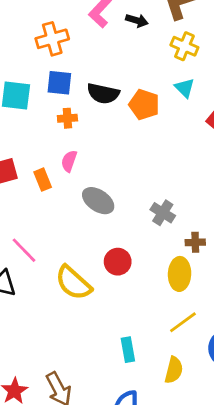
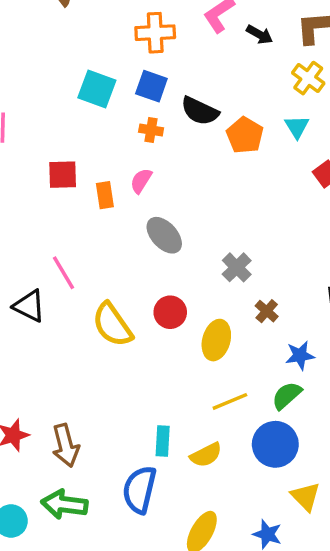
brown cross: (195, 242) -> (267, 311), turned 30
yellow ellipse: (180, 274) -> (216, 340), moved
cyan rectangle: (128, 350) -> (163, 441), moved
yellow semicircle: (174, 370) -> (206, 455), turned 36

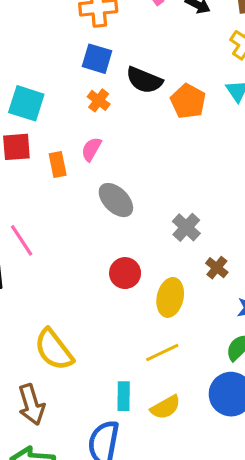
cyan square: (97, 89) -> (26, 103), moved
orange cross: (151, 130) -> (99, 100), turned 30
yellow semicircle: (112, 325) -> (54, 350), moved
yellow line: (230, 401) -> (162, 353), moved

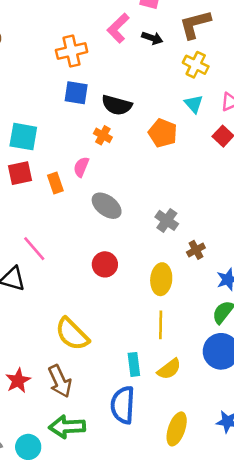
orange cross: (99, 100) -> (103, 135), moved
orange pentagon: (188, 101) -> (163, 133), moved
brown cross: (217, 268) -> (196, 250), turned 30
red circle: (125, 273) -> (105, 264), moved
yellow line: (162, 353) -> (161, 325), turned -56

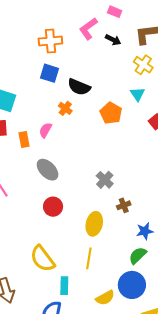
gray ellipse: (107, 206) -> (48, 170), moved
yellow semicircle: (72, 334) -> (42, 259), moved
yellow semicircle: (169, 369) -> (105, 298), moved

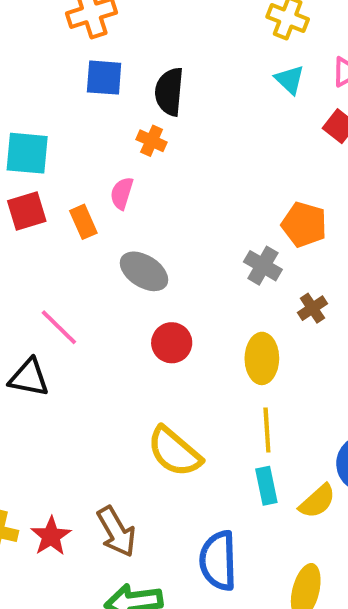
black semicircle: (79, 87) -> (169, 92), turned 85
orange pentagon: (111, 113) -> (304, 224), moved
cyan rectangle: (64, 286) -> (266, 486), moved

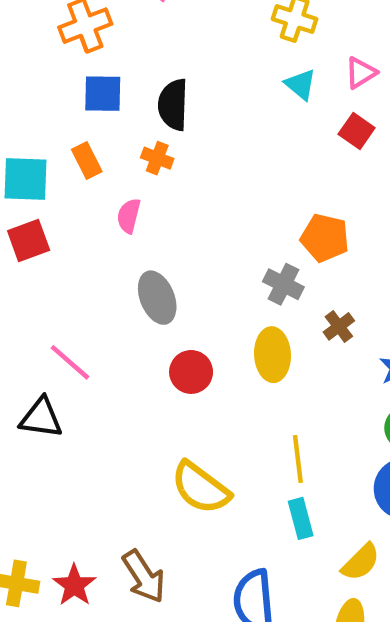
orange rectangle: (83, 222) -> (87, 160), moved
gray ellipse: (144, 271) -> (157, 298), turned 39
yellow ellipse: (262, 358) -> (272, 355), moved
yellow semicircle: (317, 501) -> (361, 562), moved

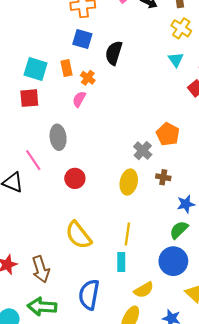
orange cross: (157, 158) -> (88, 78), moved
gray ellipse: (157, 298) -> (58, 137), moved
brown cross: (339, 326) -> (163, 177), turned 32
red circle: (191, 372) -> (75, 178), moved

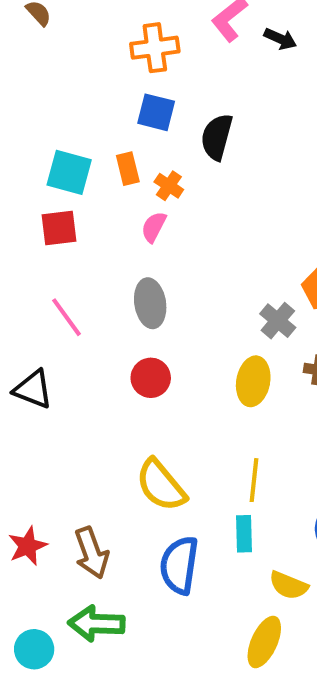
gray ellipse: (58, 137) -> (150, 303), moved
pink line: (33, 160) -> (67, 317), moved
yellow semicircle: (144, 290) -> (289, 585), turned 54
blue semicircle: (89, 295) -> (179, 565), moved

